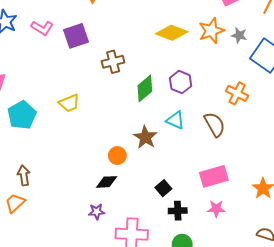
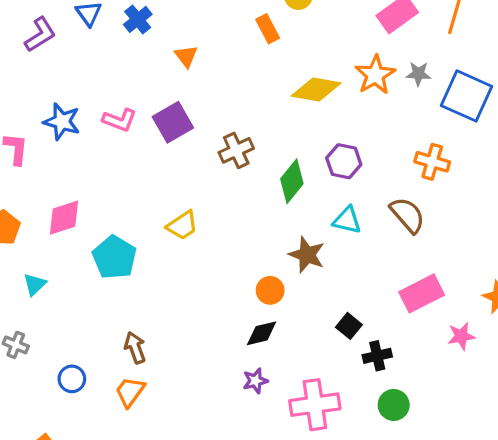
pink star: (216, 209) -> (461, 336), moved

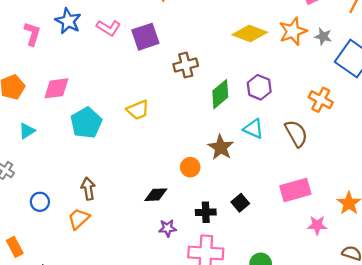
black diamond: (262, 333) -> (156, 195), moved
black cross: (377, 356) -> (206, 212), moved

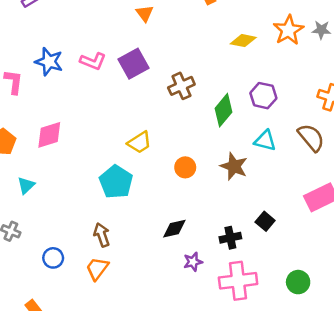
yellow diamond: (250, 33) -> (243, 41), size x0.7
cyan pentagon: (86, 123) -> (116, 182), moved
orange circle: (190, 167) -> (185, 167), moved

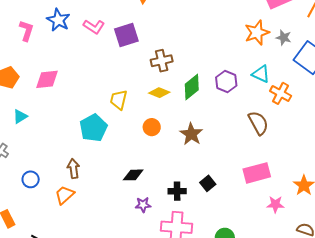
yellow diamond: (243, 41) -> (159, 93), moved
cyan triangle: (265, 141) -> (261, 74), moved
yellow trapezoid: (139, 142) -> (119, 100), turned 125

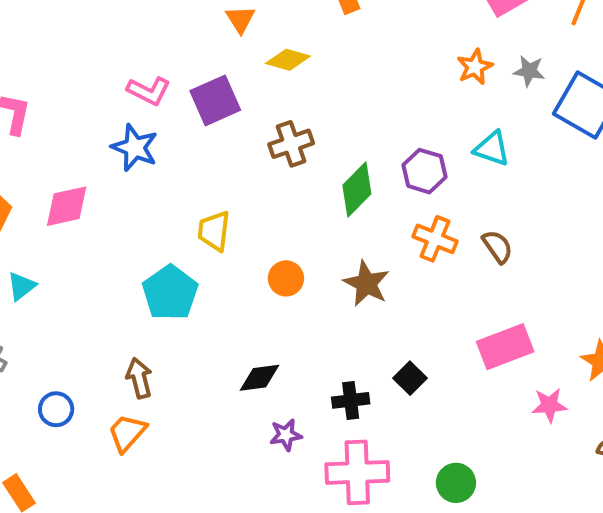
blue star: (58, 20) -> (135, 148), moved
orange star: (257, 33) -> (475, 67), size x0.7
yellow diamond: (159, 93) -> (288, 60), moved
orange cross: (281, 93) -> (435, 239), moved
brown semicircle: (258, 123) -> (497, 247), size x0.7

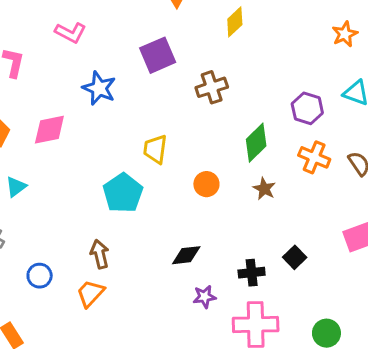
yellow diamond: (288, 60) -> (235, 22), moved, turned -60
pink L-shape: (149, 91) -> (71, 33), moved
green diamond: (357, 190) -> (256, 143), moved
brown star: (366, 284) -> (264, 189), size x0.7

